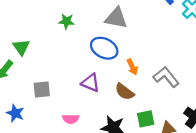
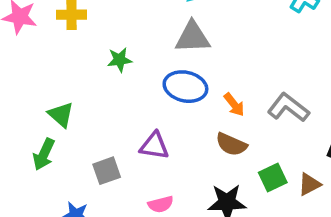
purple triangle: (90, 83) -> (154, 146), moved

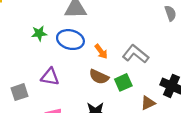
green star: (120, 60) -> (39, 33), moved
green square: (273, 178) -> (123, 82), moved

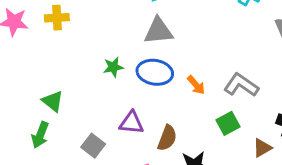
brown semicircle: (99, 77) -> (167, 138), moved, turned -90
gray square: (20, 92) -> (93, 146), turned -30

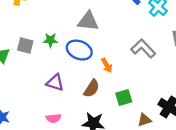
gray L-shape: (241, 85) -> (143, 48), moved
brown semicircle: (167, 138) -> (92, 88), moved
gray square: (93, 146) -> (25, 46), moved, turned -35

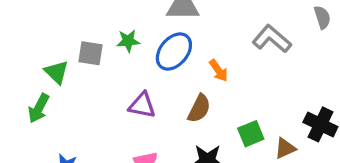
blue ellipse: (79, 50) -> (174, 52), turned -65
green square: (124, 97) -> (251, 134), moved

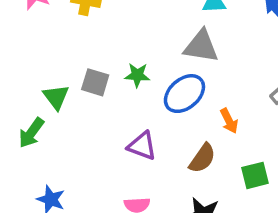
green square: (251, 134) -> (255, 175), moved

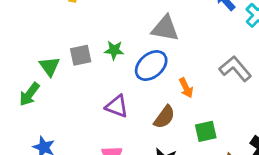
gray square: (95, 82) -> (81, 55), turned -30

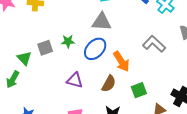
orange arrow: (186, 88) -> (121, 61), size x1.5

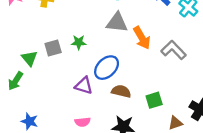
blue ellipse: (95, 49) -> (107, 68), moved
orange arrow: (121, 61) -> (142, 38), moved
brown semicircle: (109, 84) -> (121, 91), turned -108

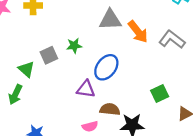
brown semicircle: (121, 91) -> (110, 109), moved

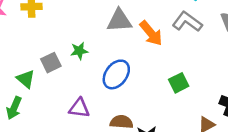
gray L-shape: (172, 39) -> (187, 22), moved
purple triangle: (86, 89) -> (79, 108), moved
green square: (160, 93) -> (179, 83), moved

